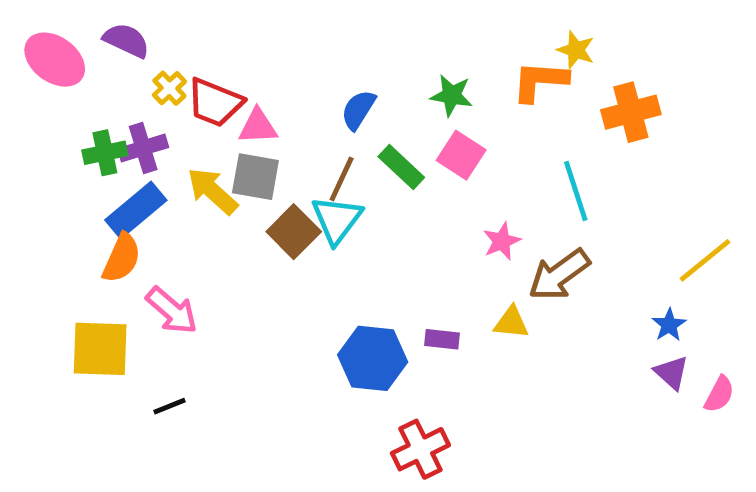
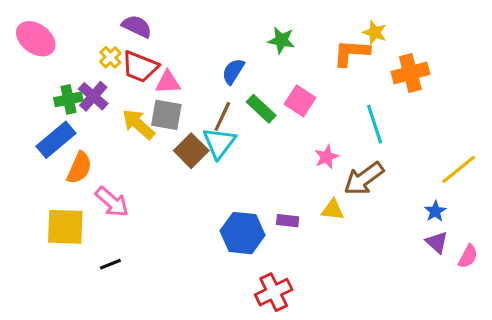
purple semicircle: (126, 40) -> (137, 26), moved
green star: (452, 95) -> (281, 40), moved
purple cross: (143, 148) -> (93, 96), turned -32
blue rectangle: (136, 210) -> (56, 140), moved

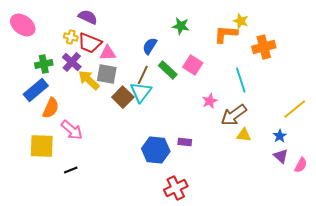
yellow cross: (110, 57) -> (71, 37), turned -32
purple cross: (93, 96) -> (72, 62), moved
yellow triangle: (333, 210) -> (244, 135), moved

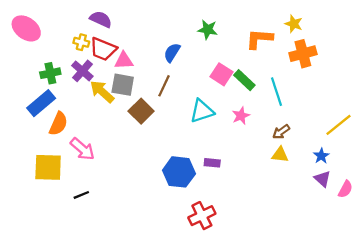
yellow star: (241, 21) -> (294, 24), moved
green rectangle: (168, 70) -> (244, 80), moved
cyan triangle: (141, 92) -> (202, 111), moved, turned 35
brown arrow: (234, 115) -> (281, 132), moved, size x0.6

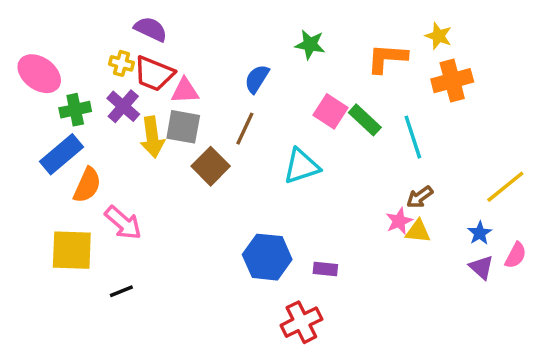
pink ellipse: (26, 28) -> (39, 74), moved
yellow arrow: (102, 92) -> (152, 137), turned -140
pink star: (241, 116) -> (399, 221), moved
purple rectangle: (212, 163) -> (325, 269), moved
pink semicircle: (345, 189) -> (516, 255), moved

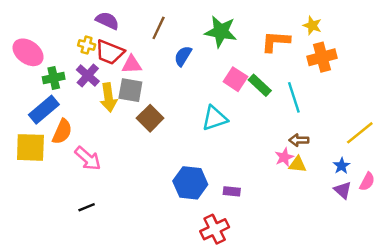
green star: (310, 45) -> (221, 32), size x1.5
brown line: (245, 129) -> (159, 28), moved
brown arrow: (420, 197) -> (299, 140), turned 36
yellow square: (72, 250) -> (30, 147), moved

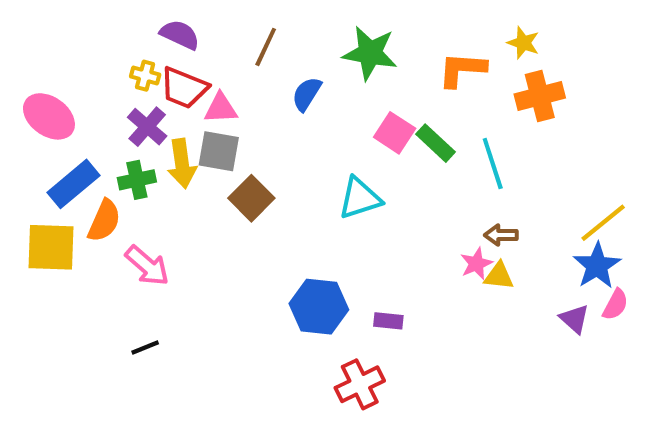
pink ellipse: (28, 52) -> (49, 116), moved
green cross: (54, 78) -> (137, 180), moved
blue star: (342, 166) -> (597, 266), moved, size x1.6

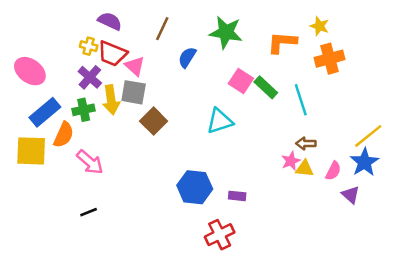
pink triangle: (221, 108) -> (135, 66), turned 45
pink semicircle: (615, 305) -> (333, 171), moved

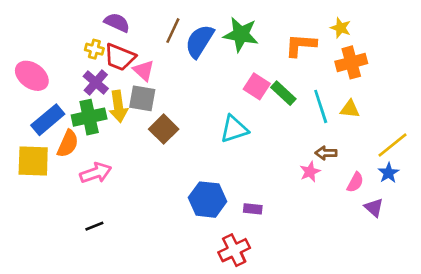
blue semicircle: (187, 57) -> (200, 41), moved, size x1.5
green cross: (84, 110) -> (89, 117), size x1.4
pink arrow: (90, 162) -> (96, 173), turned -60
blue star: (364, 162) -> (389, 173), size x0.7
yellow triangle: (305, 168) -> (350, 109), moved

